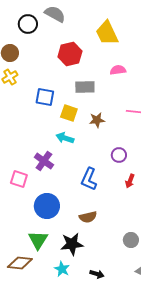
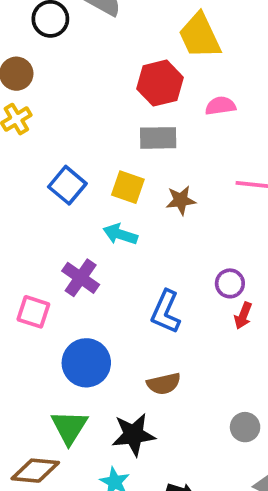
red hexagon: (70, 54) -> (160, 83), moved
blue square: (45, 97) -> (67, 185), moved, turned 30
purple circle: (119, 155) -> (230, 283), moved

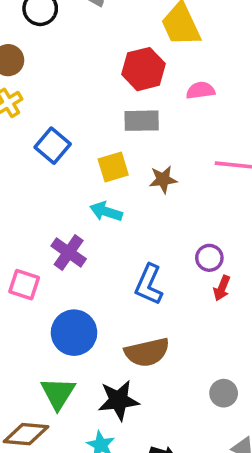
blue square: (67, 185) -> (53, 146), moved
yellow square: (128, 187) -> (113, 167), turned -36
brown semicircle: (164, 384) -> (147, 352), size x1.4

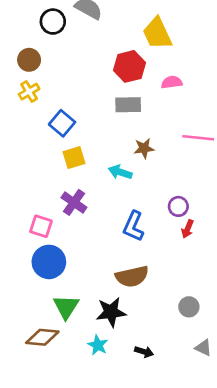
yellow square: (113, 167) -> (74, 158), moved
cyan arrow: (106, 212) -> (120, 172), moved
blue circle: (74, 333) -> (49, 262), moved

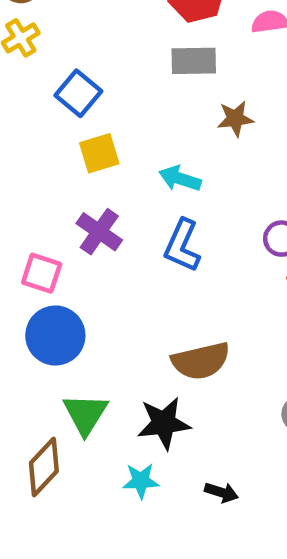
brown star: (144, 148) -> (235, 119), moved
blue L-shape: (133, 226) -> (182, 246), moved
brown diamond: (42, 337) -> (44, 467), turned -52
cyan star: (98, 345) -> (141, 481), turned -30

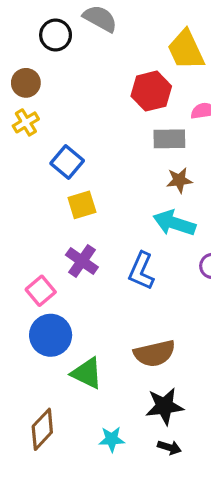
gray rectangle: (194, 61) -> (169, 139), moved
cyan arrow: (180, 179) -> (174, 223), moved, size x1.4
pink square: (42, 273) -> (41, 291), turned 32
green triangle: (85, 414) -> (87, 373), moved, turned -36
black star: (164, 423) -> (164, 406), moved

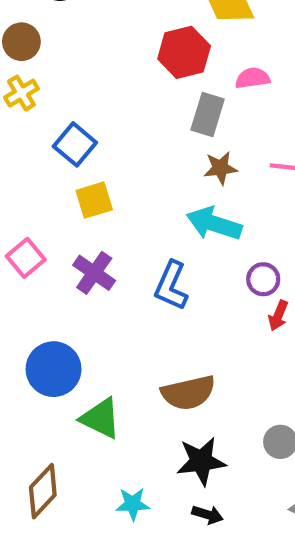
gray rectangle: (169, 139) -> (208, 114), turned -72
pink square: (41, 291) -> (26, 258), moved

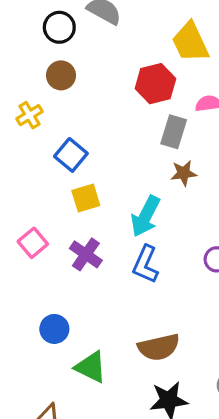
brown circle: (21, 42) -> (61, 75), moved
cyan arrow: (214, 224) -> (146, 216), moved, turned -81
blue circle: (54, 369) -> (54, 329), size x0.7

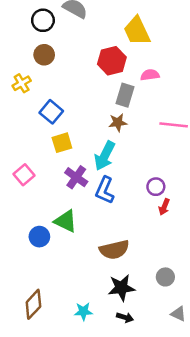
brown star: (184, 173) -> (118, 122), moved
purple cross: (86, 254) -> (76, 177), moved
green triangle: (91, 367) -> (66, 221), moved

